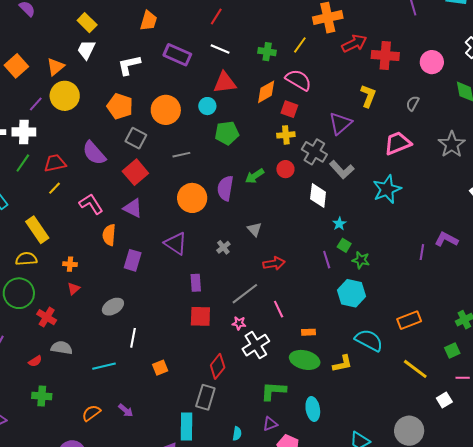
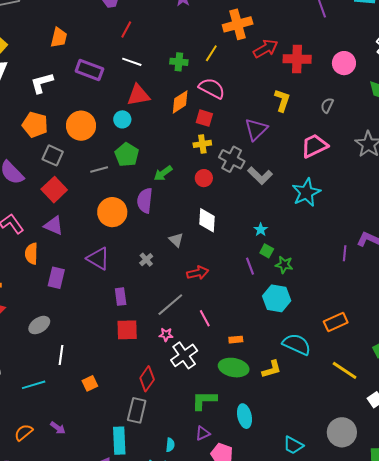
green pentagon: (227, 133) -> (127, 155), moved, turned -30
green arrow: (255, 176) -> (163, 173), moved
white diamond: (318, 195) -> (207, 220), moved

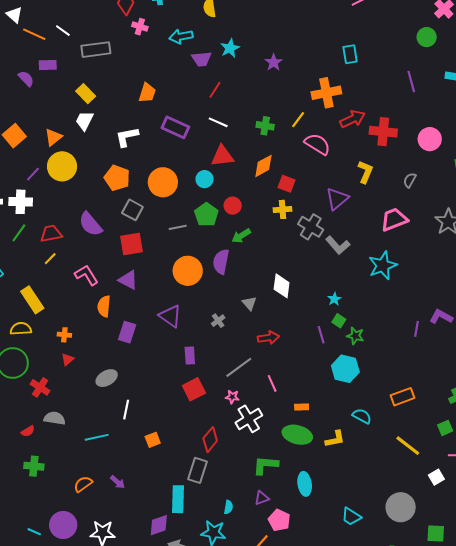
pink semicircle: (212, 88) -> (317, 144), moved
red circle: (204, 178) -> (233, 206), moved
red square: (54, 190) -> (131, 244), turned 30
red square: (127, 330) -> (194, 389), turned -30
cyan semicircle: (297, 344) -> (362, 416), size x0.7

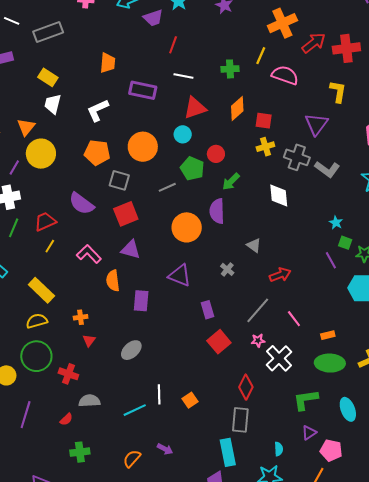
white diamond: (282, 286) -> (279, 196), moved
white line: (126, 410) -> (159, 394), moved

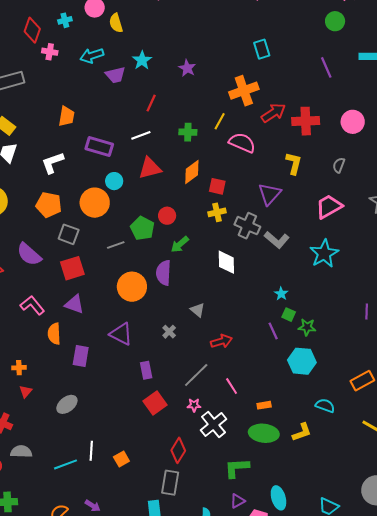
red line: (173, 45) -> (151, 103), moved
white line: (183, 76) -> (141, 135), turned -36
cyan circle: (183, 134) -> (114, 181), moved
cyan ellipse: (348, 409) -> (278, 498), moved

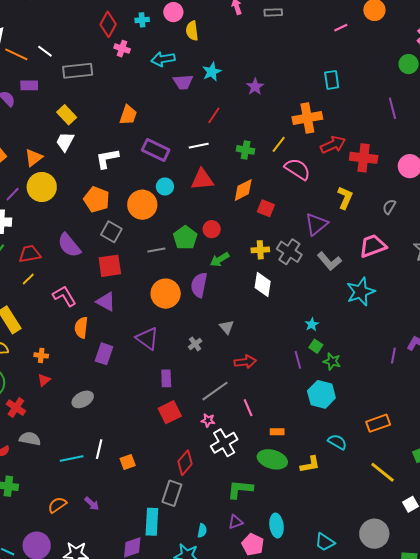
yellow cross: (217, 212) -> (260, 250), moved
gray L-shape: (277, 240) -> (329, 261), moved

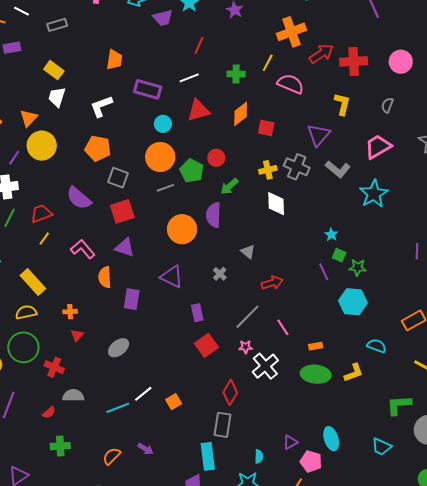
gray rectangle: (78, 71) -> (57, 25), size x0.7
orange circle: (142, 205) -> (160, 157), moved
white line: (99, 449) -> (143, 394), turned 48
green L-shape: (240, 489) -> (399, 405), moved

